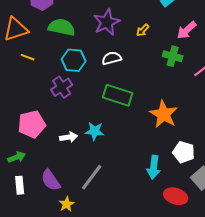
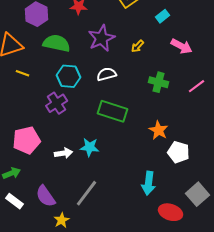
pink arrow: (187, 30) -> (182, 46), turned -110
green cross: (173, 56) -> (159, 82), moved
orange star: (164, 114) -> (159, 130), size x0.7
white pentagon: (184, 152) -> (179, 152), moved
white rectangle: (20, 185) -> (15, 201), turned -48

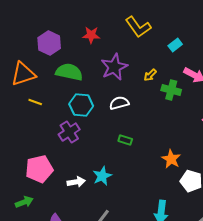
green cross: (159, 82) -> (171, 90), moved
green rectangle: (113, 111) -> (125, 140), size x0.5
cyan star: (90, 147) -> (102, 176), turned -30

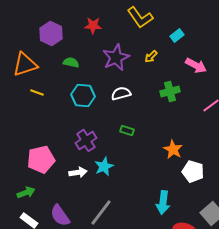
green semicircle: (69, 72) -> (71, 62), size x0.6
yellow arrow: (150, 75) -> (151, 56), moved
green cross: (171, 90) -> (170, 91), moved, turned -30
purple cross: (69, 132) -> (86, 140), moved

